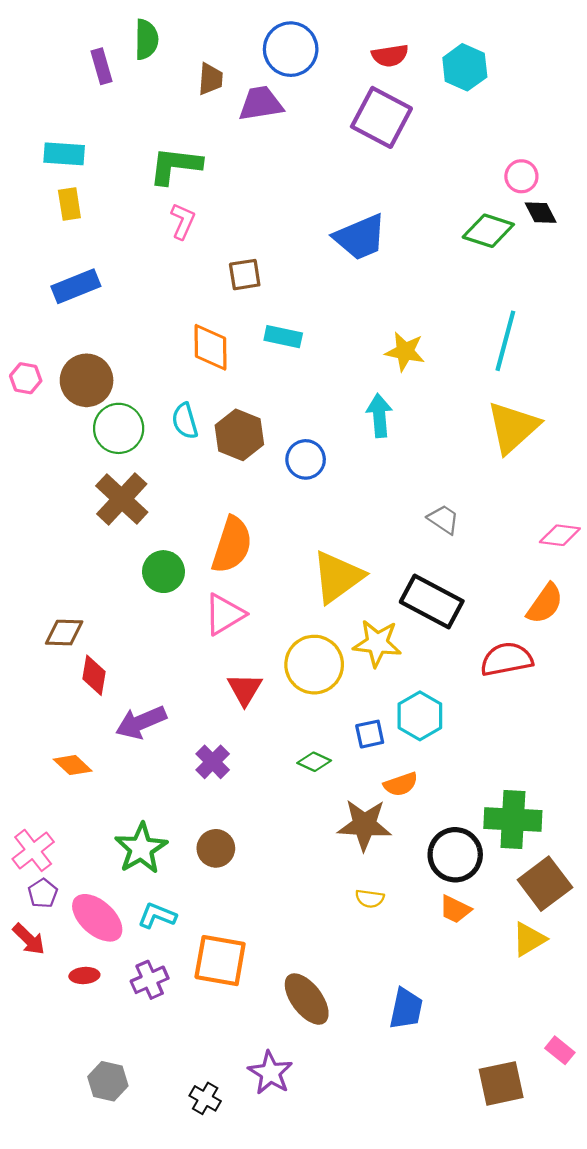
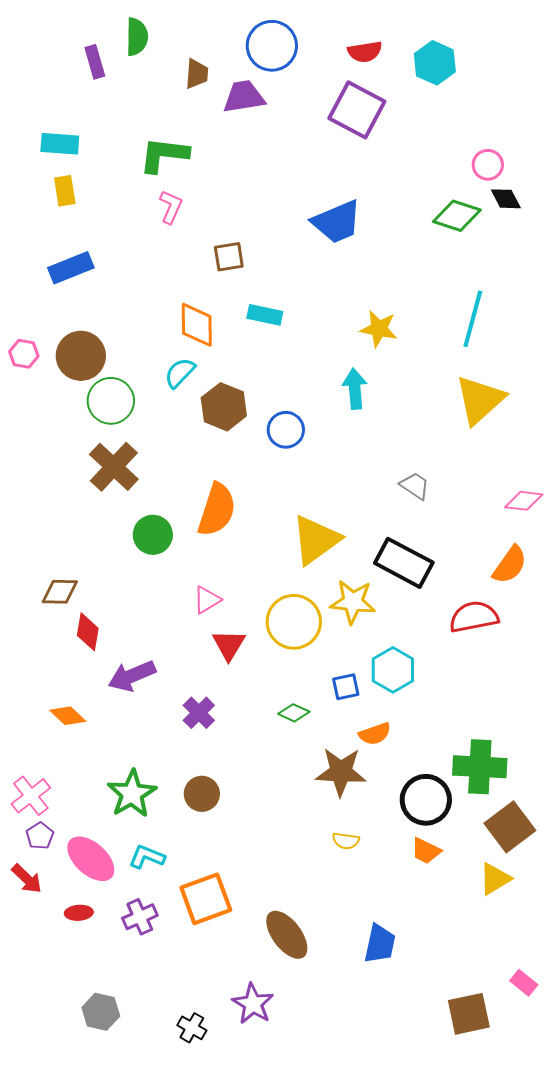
cyan semicircle: (185, 421) -> (180, 373), moved, turned 60
pink triangle: (224, 614) -> (207, 600), moved, size x0.7
orange square: (220, 961) -> (206, 899), turned -30

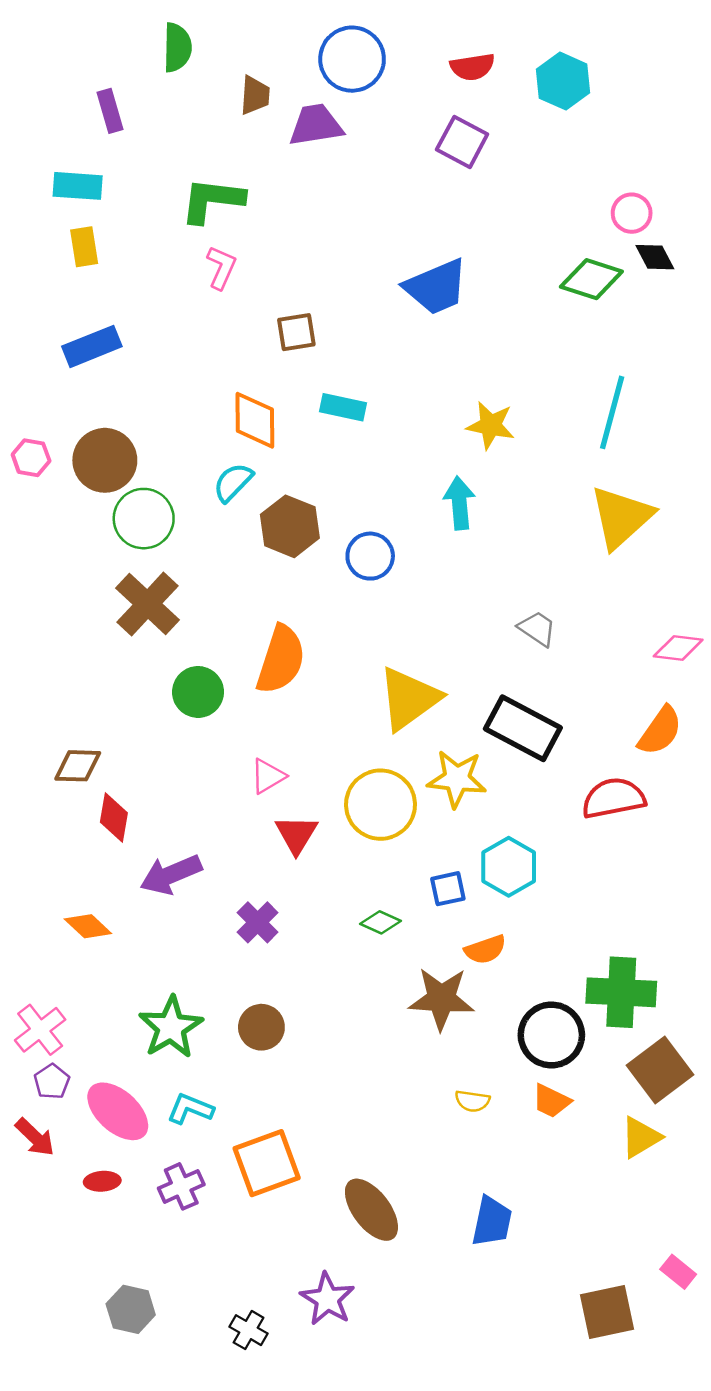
purple rectangle: (95, 62) -> (110, 111), moved
purple square: (357, 110) -> (462, 142), size x0.7
yellow semicircle: (346, 841) -> (472, 1101), moved

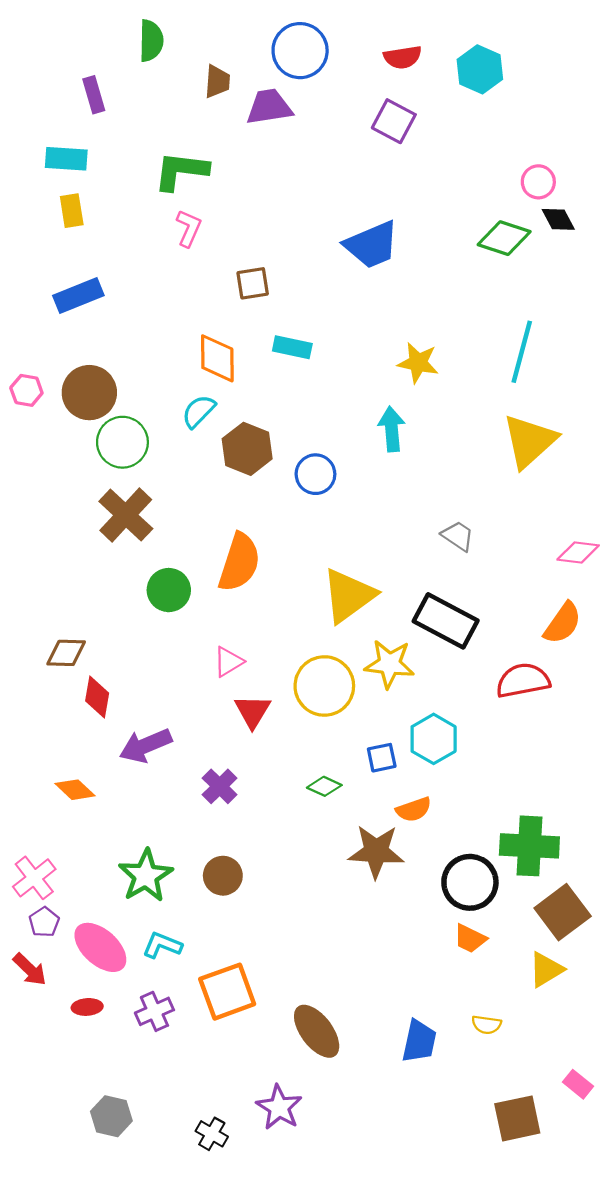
yellow semicircle: (472, 1101) -> (486, 1025), moved

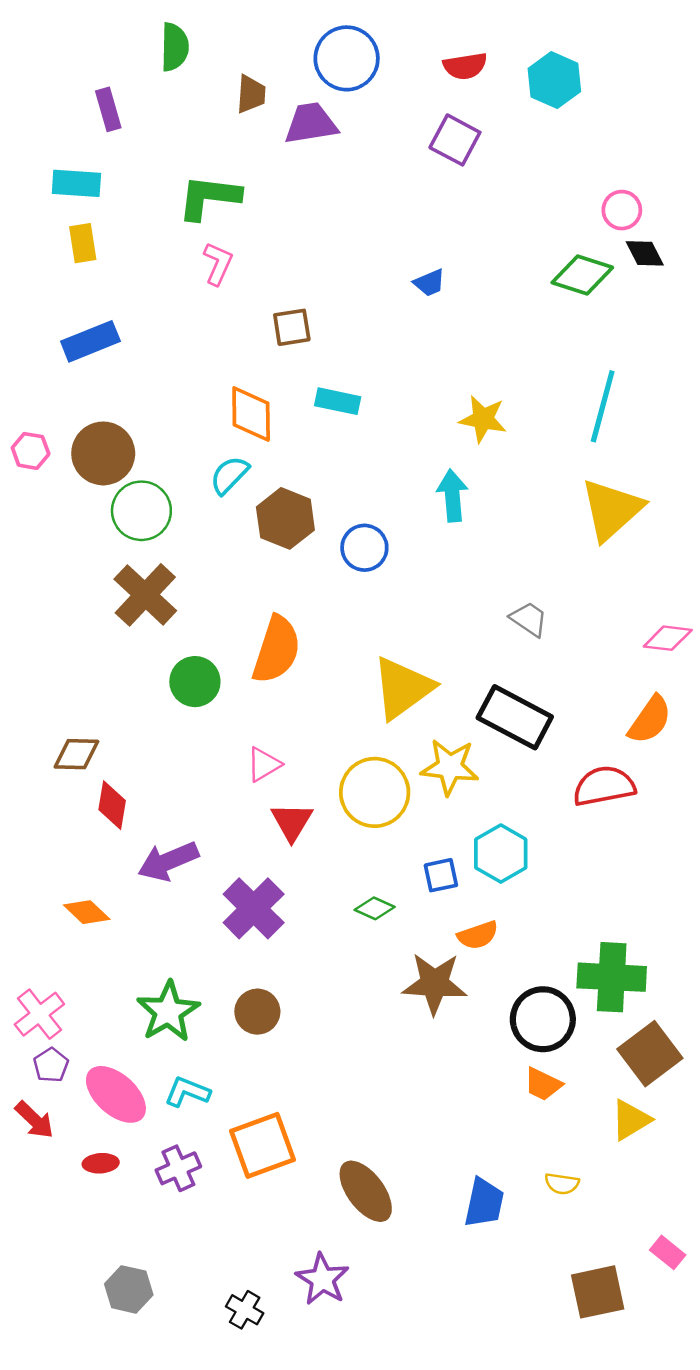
blue trapezoid: (372, 245) -> (429, 283), size x0.5
purple cross: (220, 786) -> (254, 908), size x1.5

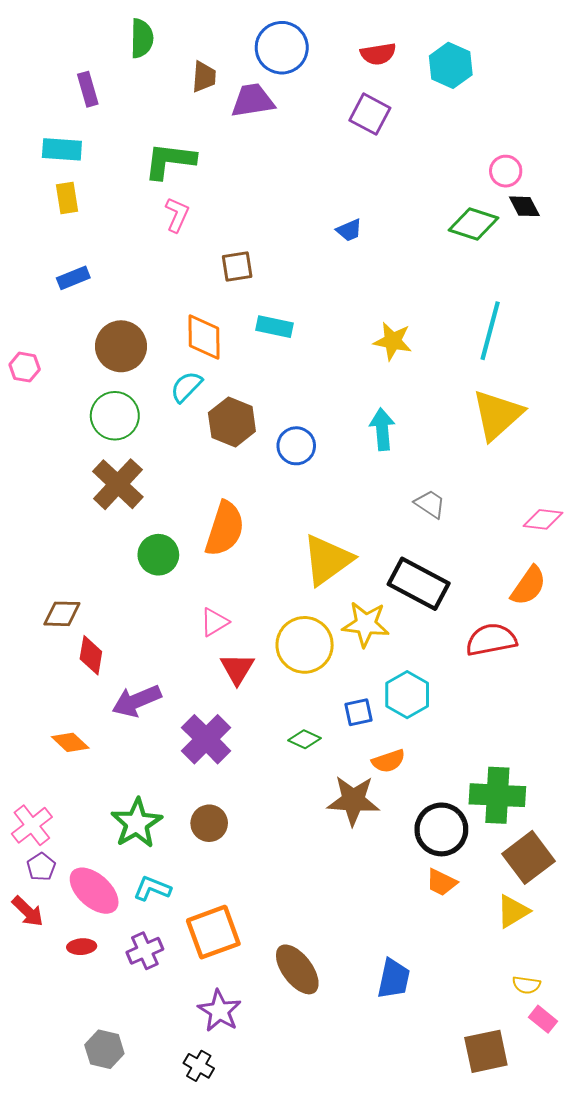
blue rectangle: (90, 341) -> (73, 278), size x0.7
brown circle: (103, 453) -> (121, 346), moved
cyan arrow: (452, 495) -> (382, 429), moved
yellow semicircle: (562, 1184) -> (526, 985), moved
purple star: (322, 1279) -> (220, 1011), moved

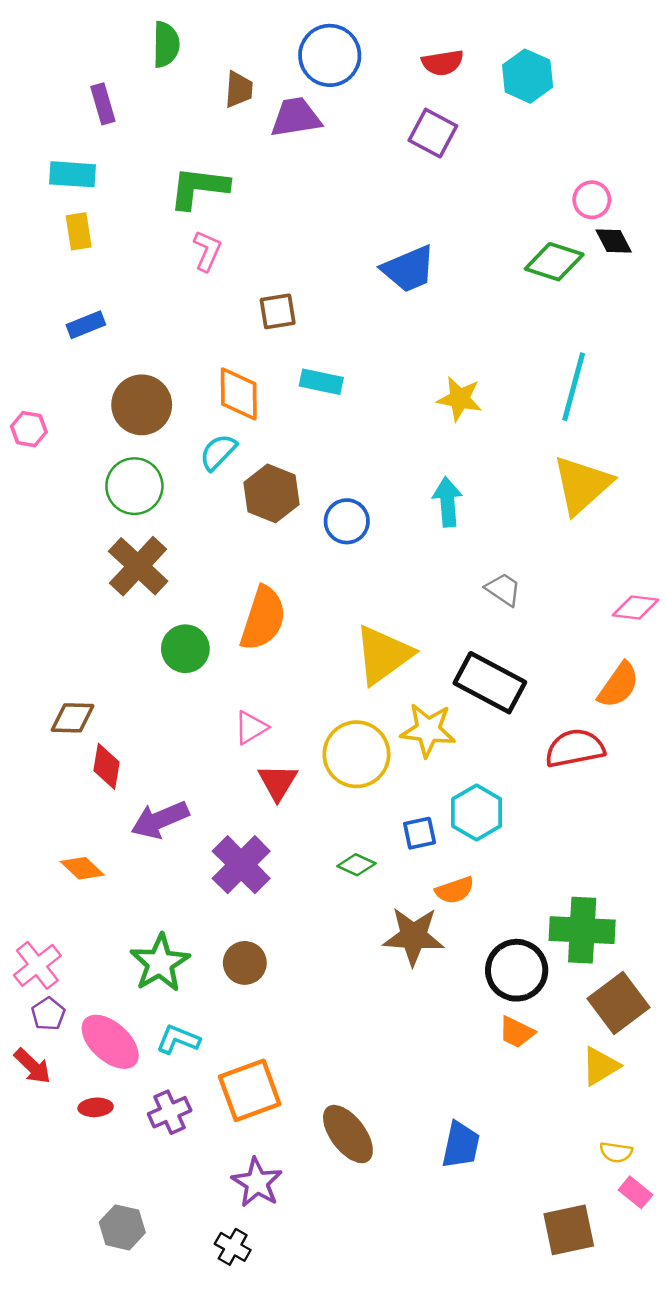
blue trapezoid: (349, 230) -> (409, 269), size x1.8

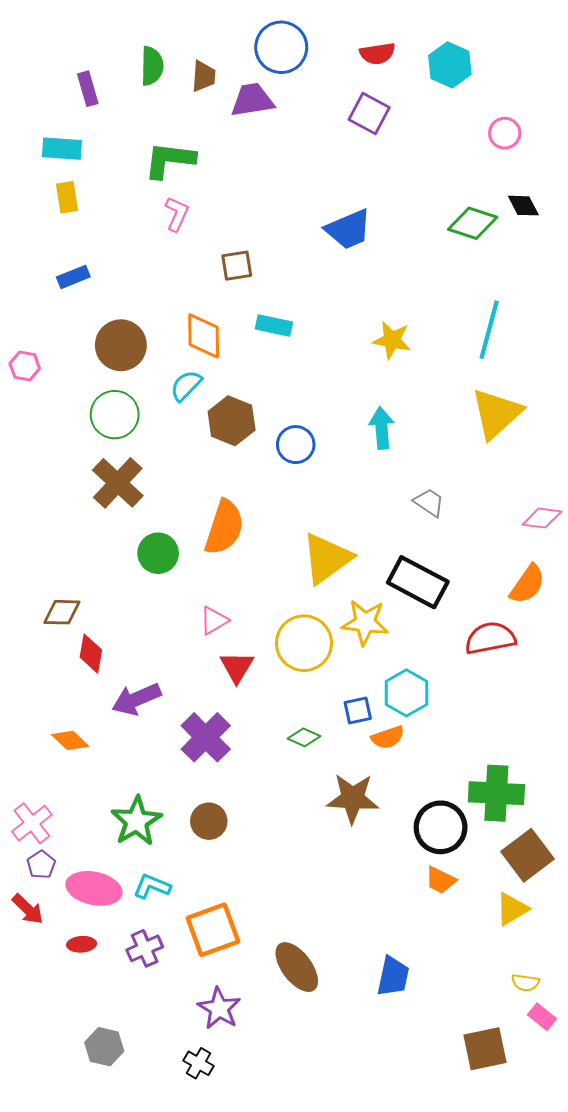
green semicircle: (166, 44) -> (152, 66), moved
pink circle: (592, 200) -> (505, 133), moved
orange semicircle: (455, 890) -> (388, 737), moved
pink ellipse: (110, 1042) -> (94, 888), turned -30

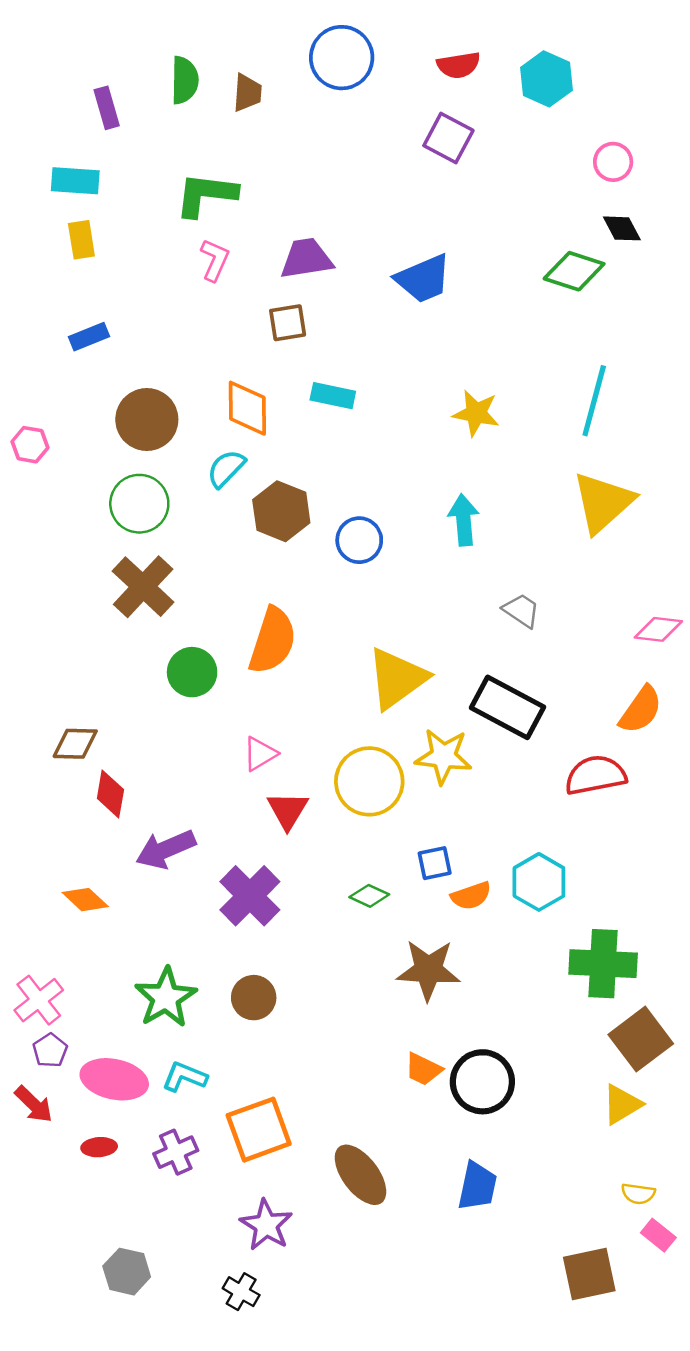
purple trapezoid: (252, 100) -> (306, 259), moved
black diamond: (523, 206) -> (622, 228), moved
cyan hexagon: (406, 693) -> (539, 882), moved
black circle: (441, 827) -> (482, 1082), moved
orange trapezoid: (441, 880) -> (423, 1069), moved

